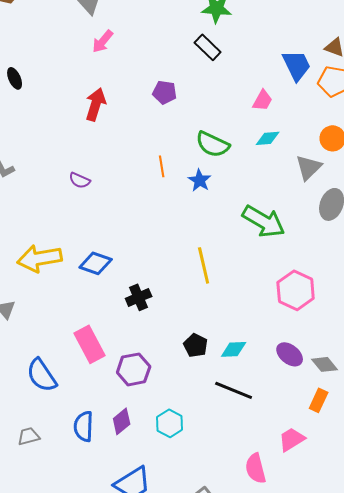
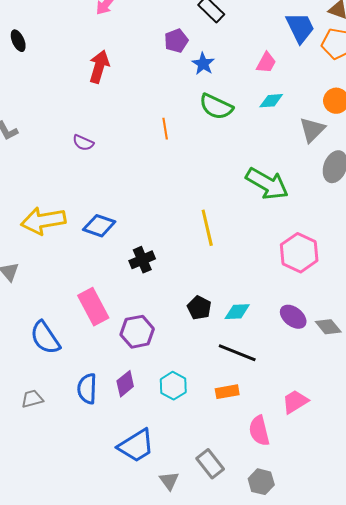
purple pentagon: (165, 92) -> (176, 41), moved, turned -30
blue star: (200, 180) -> (203, 64), moved
orange rectangle: (319, 400) -> (227, 392), moved, turned 55

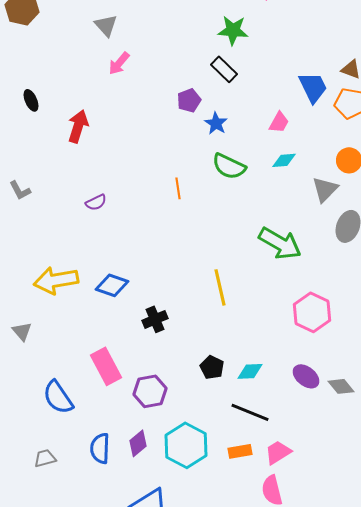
red arrow: (99, 67) -> (78, 126), moved
purple semicircle: (83, 143) -> (96, 202), turned -50
cyan hexagon: (173, 386) -> (186, 445), size x1.6
pink trapezoid: (295, 402) -> (278, 452), moved

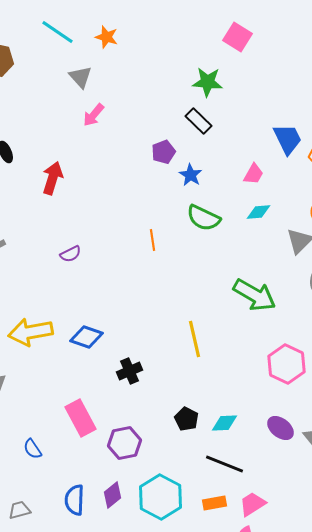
blue semicircle: (58, 397) -> (32, 449), size x0.6

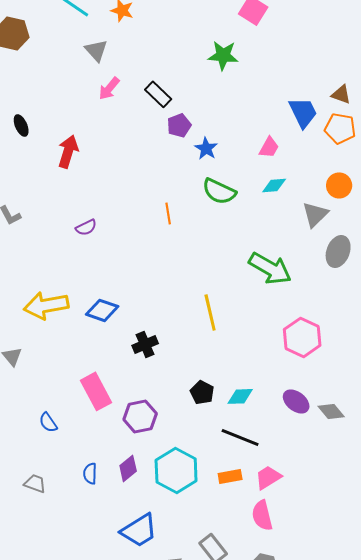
black rectangle: (198, 121) -> (158, 94), moved
blue semicircle: (74, 500) -> (90, 473), size x0.7
gray trapezoid: (20, 510) -> (35, 483), turned 35

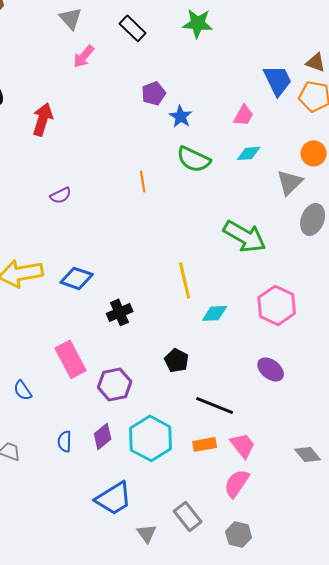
black rectangle: (158, 94) -> (133, 28), moved
cyan diamond: (240, 396) -> (215, 313), moved
gray diamond: (331, 411) -> (308, 454), moved
pink trapezoid: (268, 477) -> (243, 445), turned 84
pink semicircle: (262, 515) -> (237, 483), turned 48

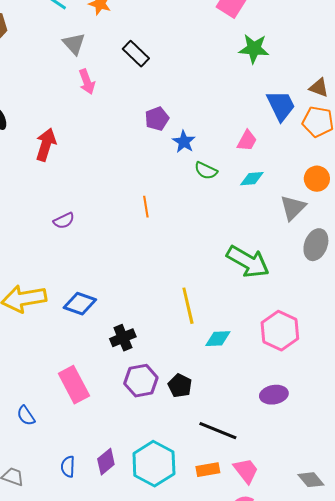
green star: (198, 23) -> (254, 49), moved
pink arrow: (84, 56) -> (87, 82), turned -60
green semicircle: (194, 159) -> (206, 171), moved, size x0.7
purple ellipse: (271, 369) -> (274, 395), turned -48
purple hexagon: (115, 384) -> (141, 381), moved

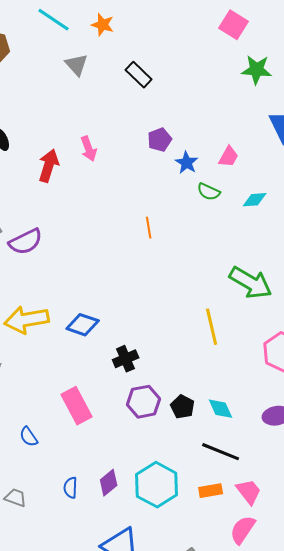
pink arrow: (87, 82) -> (89, 149), moved
pink trapezoid: (247, 141) -> (229, 157), moved
purple semicircle: (64, 221) -> (26, 242), moved, size x1.6
yellow line: (188, 306) -> (212, 327), moved
cyan diamond: (218, 339) -> (221, 409), moved, turned 68

